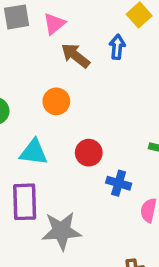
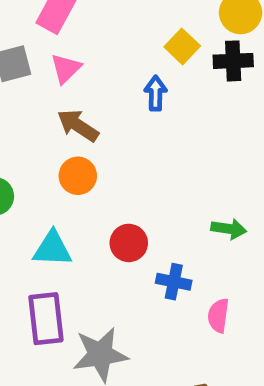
brown arrow: (75, 56) -> (78, 125), moved

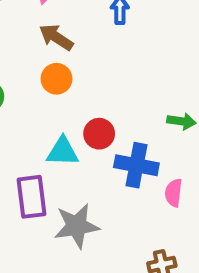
cyan triangle: (52, 249) -> (63, 152), moved
blue cross: (174, 282) -> (136, 165), size x1.5

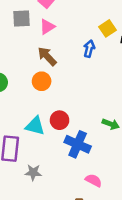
pink semicircle: (174, 193) -> (94, 180), moved, turned 98
gray star: (77, 226) -> (33, 172), size x0.6

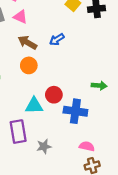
pink triangle: (47, 27) -> (20, 17), turned -48
blue arrow: (89, 49) -> (57, 39), moved, turned -120
pink semicircle: (94, 180) -> (87, 146), moved

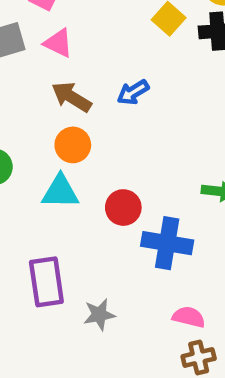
cyan triangle: (34, 106) -> (60, 192), moved

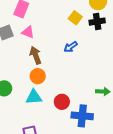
blue arrow: (133, 92) -> (71, 47), moved
brown arrow: (71, 97) -> (36, 55), turned 42

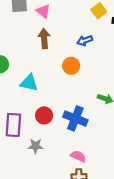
orange circle: (38, 76) -> (71, 66), moved
red circle: (62, 102) -> (44, 115), moved

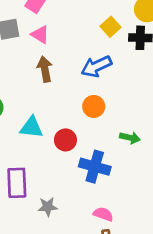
blue arrow: (85, 40) -> (96, 66), size x1.5
orange circle: (71, 66) -> (94, 106), moved
red circle: (44, 115) -> (65, 140), moved

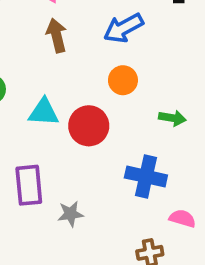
red circle: (65, 140) -> (89, 126), size x1.4
blue cross: (95, 167) -> (146, 176), moved
pink semicircle: (103, 214) -> (182, 218), moved

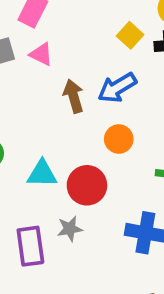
brown arrow: (57, 35) -> (74, 96), moved
gray star: (71, 214) -> (70, 229), moved

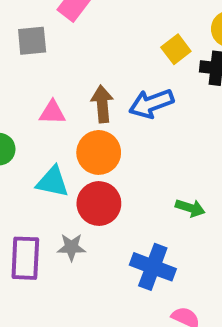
pink triangle: (41, 54) -> (52, 112), moved, turned -35
orange circle: (119, 139) -> (99, 152), moved, size x1.4

